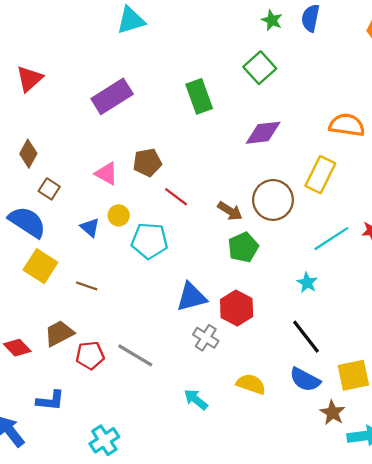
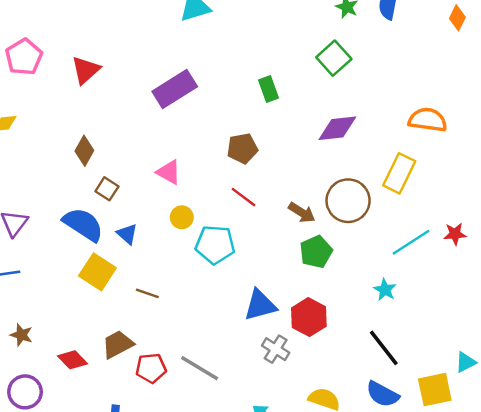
green rectangle: (199, 96) -> (268, 89), size x0.7
brown pentagon: (147, 162) -> (242, 148), moved
blue triangle: (90, 228) -> (127, 234), moved

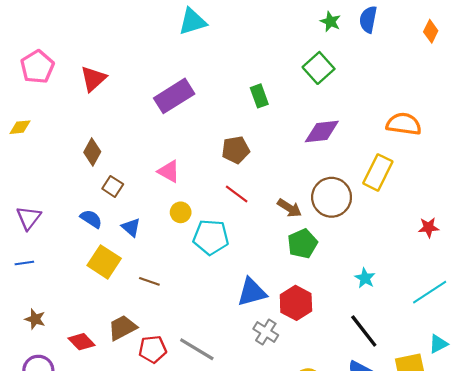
blue semicircle: (83, 224) -> (91, 219), size x0.6
cyan line: (411, 242) -> (430, 292), moved

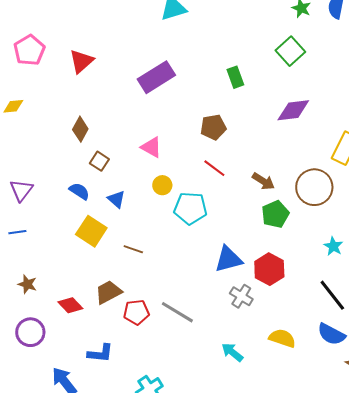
brown circle: (332, 197) -> (314, 187), moved

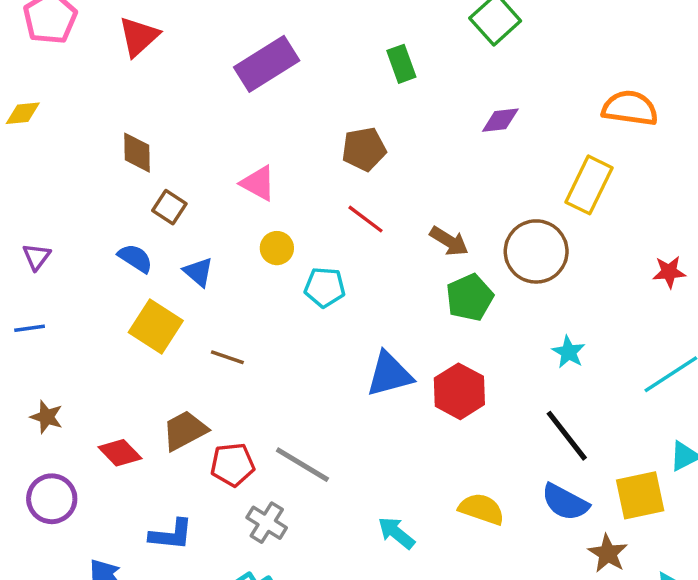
purple diamond: (293, 110) -> (500, 120), size x0.7
brown diamond: (80, 129) -> (137, 153), turned -30
purple triangle: (21, 190) -> (36, 257), size x0.7
cyan pentagon: (190, 208) -> (325, 287), size x0.7
gray cross: (241, 296) -> (267, 523), moved

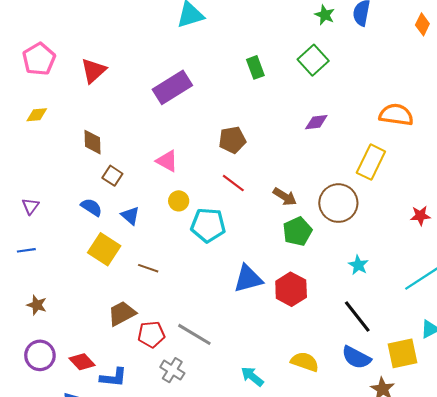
green rectangle: (401, 64) -> (255, 67), moved
yellow diamond: (23, 113) -> (37, 115), moved
cyan pentagon: (325, 287) -> (208, 225), size x1.4
red diamond: (120, 453) -> (82, 362), moved

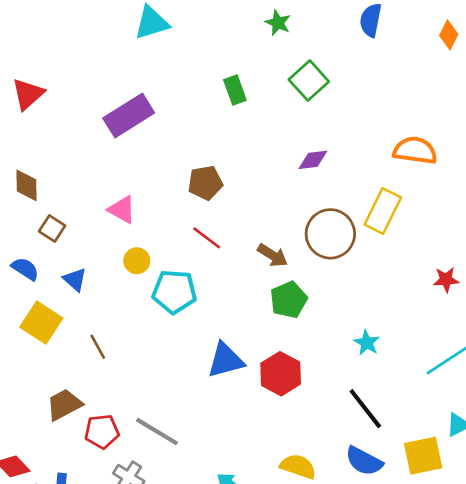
green star: (325, 15) -> (278, 23), moved
brown circle: (338, 203) -> (330, 234), moved
brown line: (148, 268) -> (98, 347), turned 42

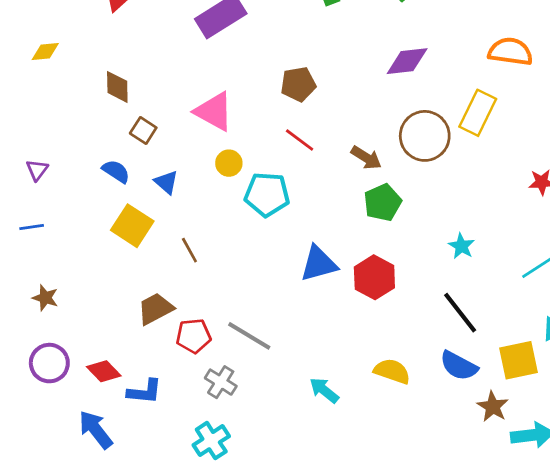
purple diamond: (313, 160) -> (407, 61), size x1.4
pink triangle: (122, 210) -> (214, 111), size x1.4

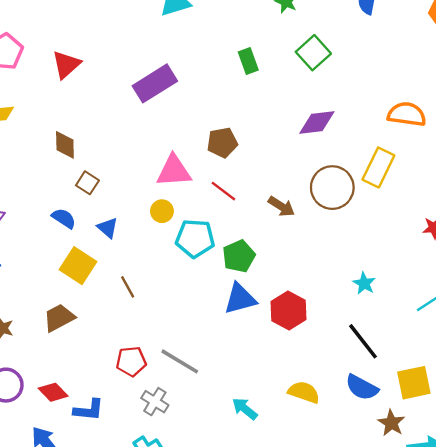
pink triangle: (214, 111) -> (174, 171), moved, turned -33
green pentagon: (383, 203) -> (239, 256), moved
brown trapezoid: (155, 309) -> (59, 318), moved

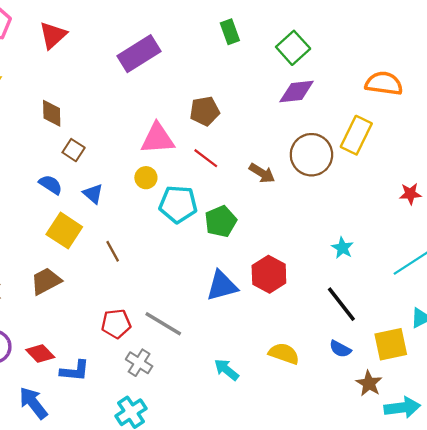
green square: (313, 53) -> (293, 48), moved
blue triangle: (240, 299) -> (222, 286), moved
blue semicircle: (362, 387) -> (340, 349), size x0.7

